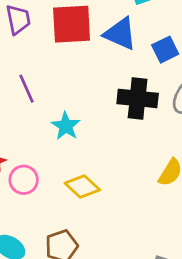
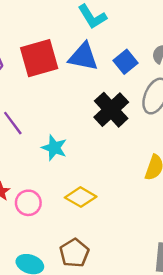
black cross: (138, 98) -> (111, 110), turned -36

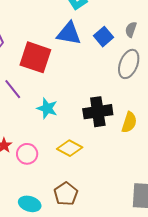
red square: (39, 58) -> (35, 57), moved, turned 36
black cross: (111, 110) -> (98, 112), moved, turned 36

